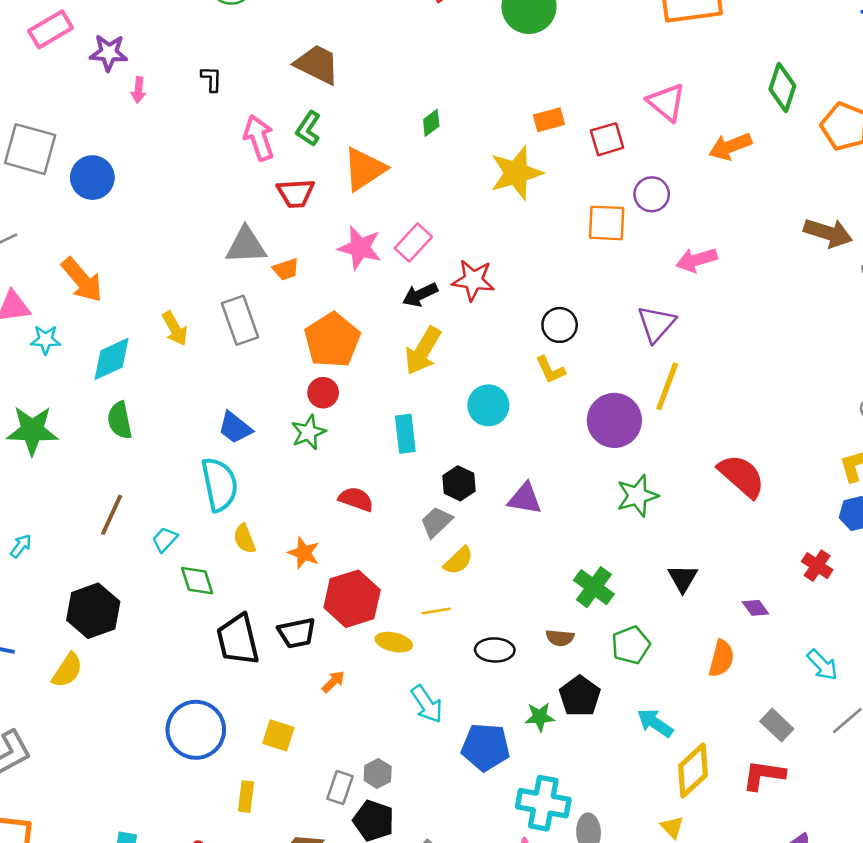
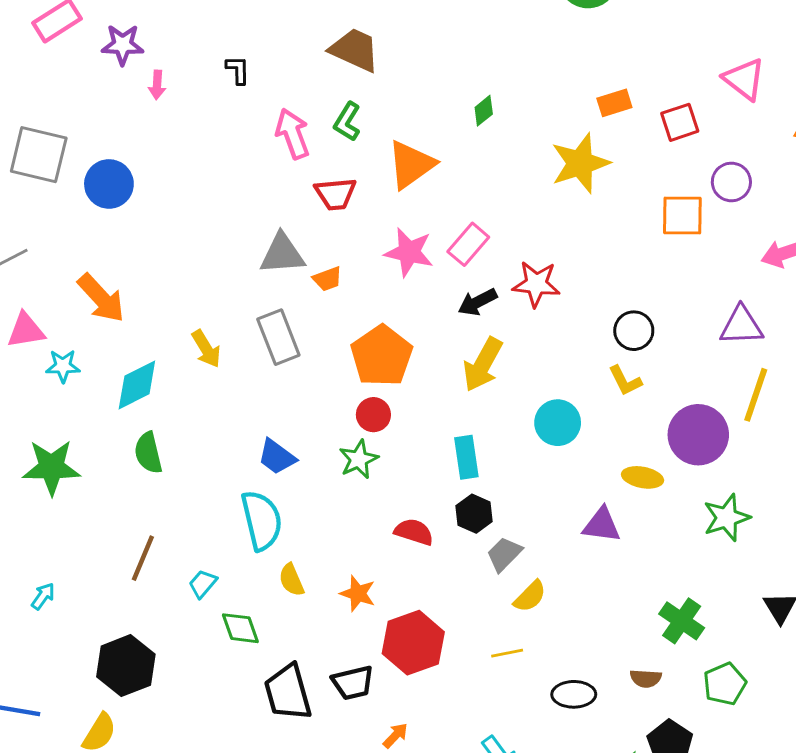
purple triangle: (656, 324) -> (741, 326), turned 48
black hexagon: (459, 483) -> (474, 514), moved
yellow ellipse: (394, 642) -> (643, 477), moved

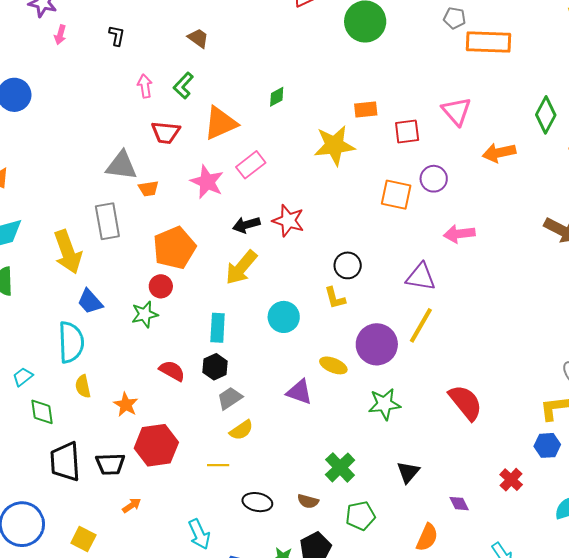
brown trapezoid: (355, 50) -> (198, 38), size x0.6
pink arrow: (293, 134) -> (145, 86), size x0.7
pink rectangle: (468, 244) -> (251, 165), moved
yellow arrow: (206, 349) -> (68, 252), moved, size x1.6

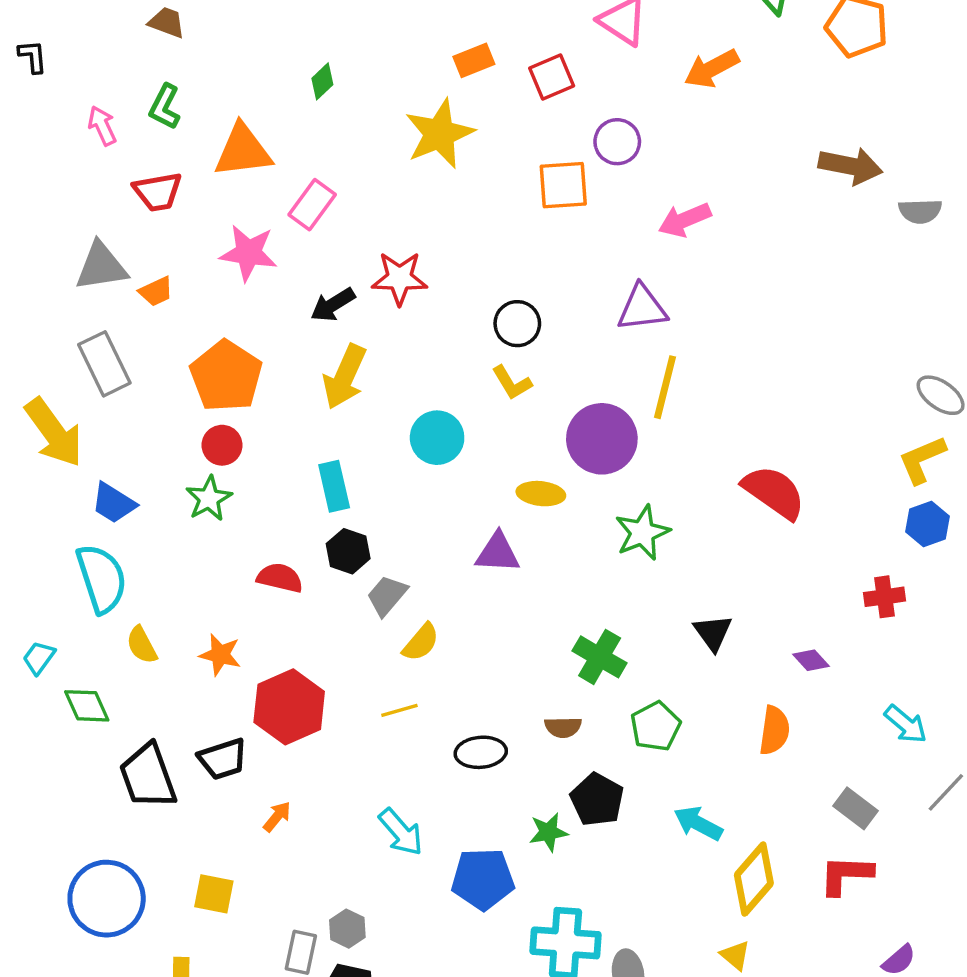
orange triangle: (220, 123) -> (243, 151), turned 33
red cross: (511, 480) -> (884, 597), turned -35

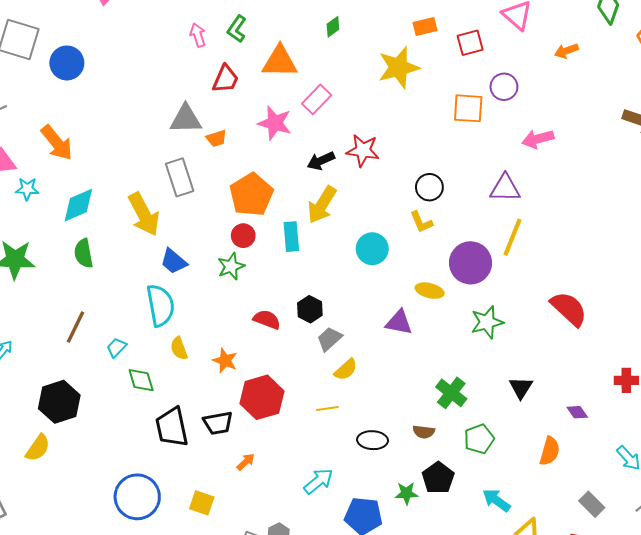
orange arrow: (712, 69) -> (566, 51), size x0.7
red trapezoid: (158, 192) -> (226, 79), turned -64
cyan rectangle: (334, 486) -> (291, 237), moved
cyan arrow: (401, 832) -> (318, 481), turned -96

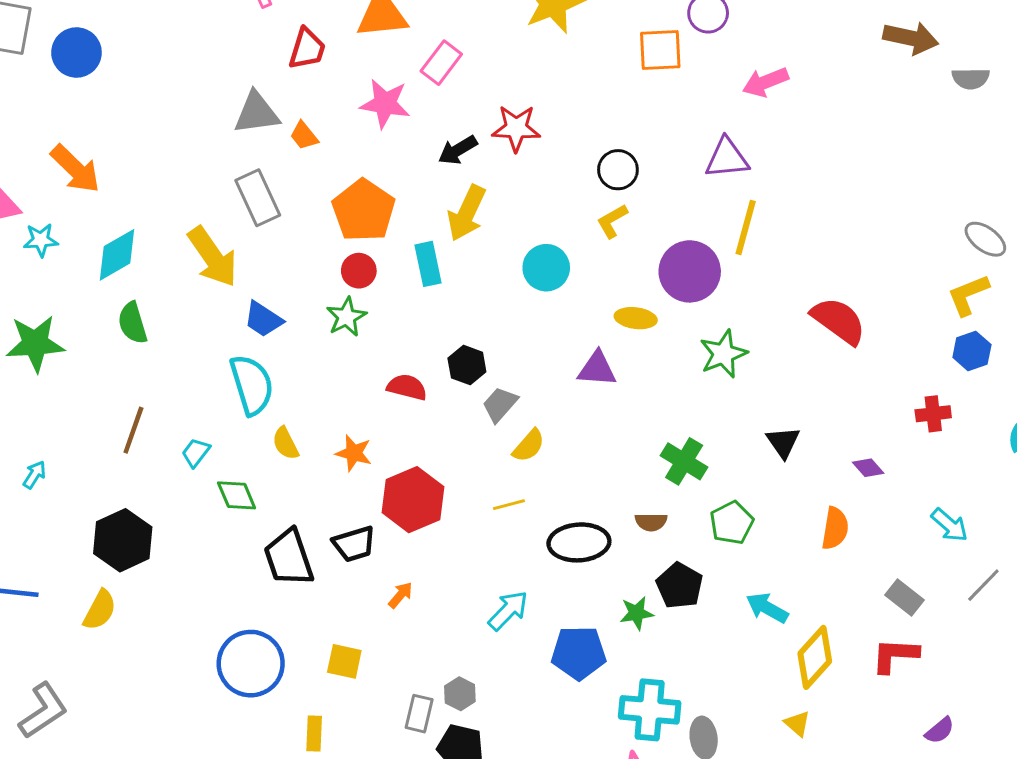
orange trapezoid: (216, 138) -> (304, 136), turned 75
yellow L-shape: (421, 222) -> (612, 221), turned 90
black ellipse: (373, 440) -> (579, 542), size x1.4

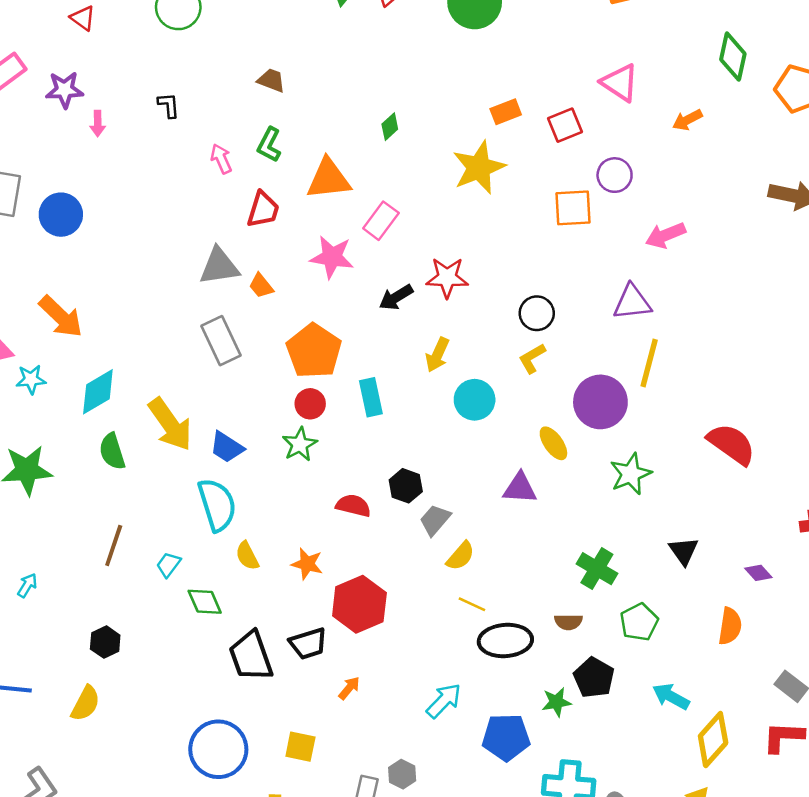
yellow arrow: (467, 213) -> (437, 355), moved, size x0.7
yellow arrow: (213, 257) -> (170, 424), moved
yellow ellipse: (636, 318) -> (553, 443), turned 48
yellow line: (509, 505) -> (472, 604), moved, turned 40
black hexagon: (123, 540) -> (105, 642), size x0.6

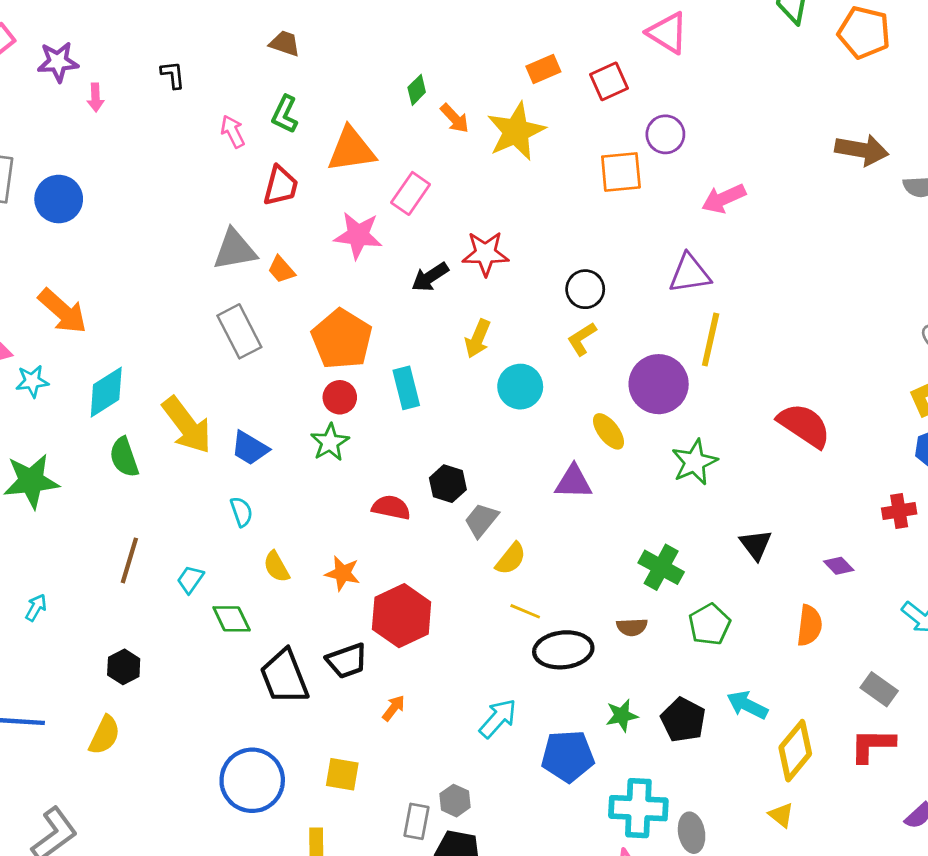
orange arrow: (687, 120) -> (455, 118), moved, turned -104
cyan semicircle: (217, 505) -> (241, 512), size x0.5
black pentagon: (594, 678) -> (683, 720), moved

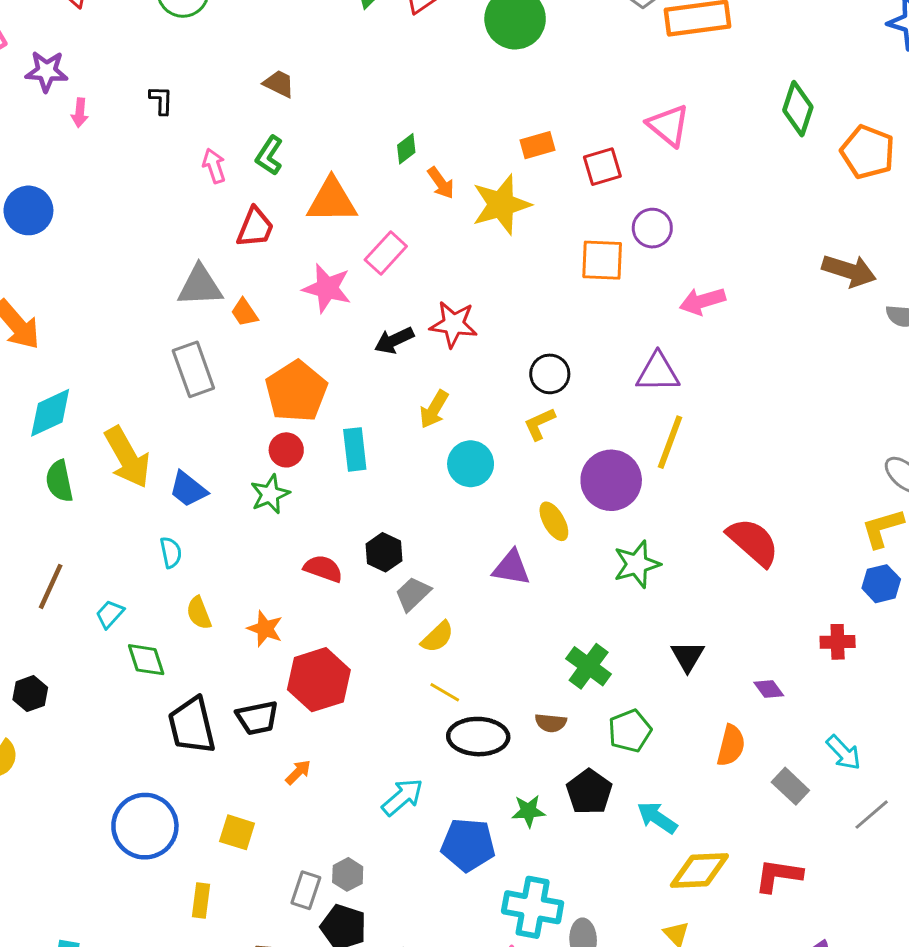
gray rectangle: (879, 689) -> (790, 786), moved
black pentagon: (683, 720) -> (589, 792), moved
yellow diamond: (795, 751) -> (699, 870), turned 40

